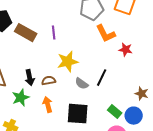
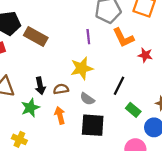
purple line: (54, 33) -> (88, 37), moved
gray semicircle: (82, 84) -> (87, 99), moved
green rectangle: (115, 112) -> (133, 110), moved

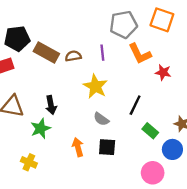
yellow star: (82, 68) -> (95, 86), turned -30
brown semicircle: (61, 89) -> (73, 56), moved
orange arrow: (60, 115) -> (78, 147), moved
black square: (93, 125) -> (107, 147), size x0.7

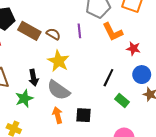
brown semicircle: (73, 56) -> (53, 34), turned 40
yellow star: (95, 86) -> (59, 61), moved
gray semicircle: (101, 119) -> (59, 90), moved, size x1.6
blue circle: (172, 149) -> (142, 75), moved

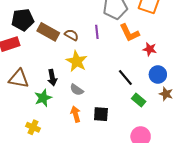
black line: (108, 78) -> (125, 78), turned -66
gray semicircle: (59, 90) -> (77, 90), size x0.6

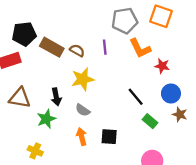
yellow star: (77, 61) -> (83, 79), turned 30

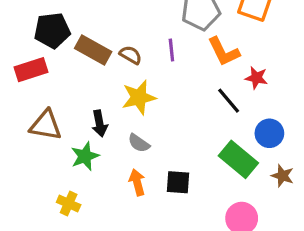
blue circle: (171, 94) -> (269, 133), moved
black line: (136, 97) -> (229, 101), moved
brown star: (180, 114) -> (282, 176), moved
green rectangle: (150, 121) -> (238, 159), size x1.6

